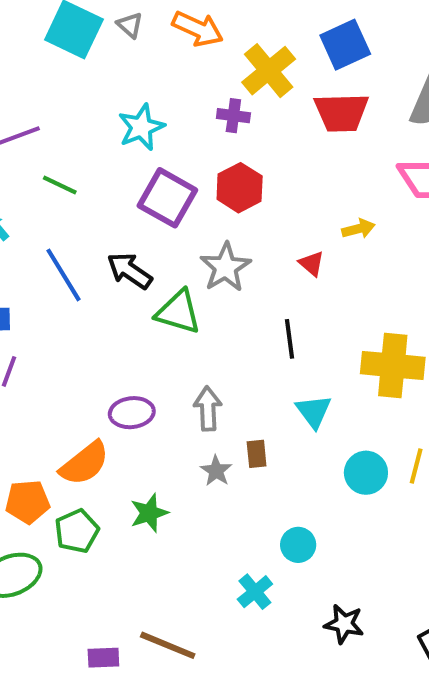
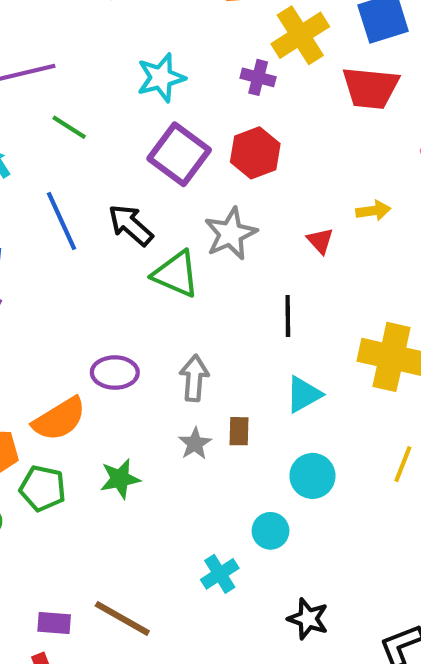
cyan triangle: (314, 411) -> (304, 394), turned 30
cyan circle: (366, 473) -> (312, 476), moved
green pentagon: (77, 531) -> (43, 488), turned 30

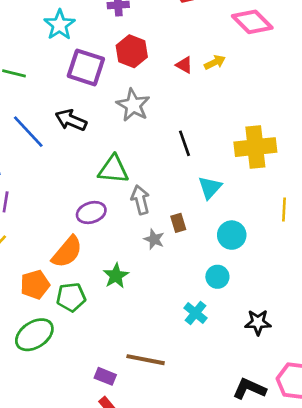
red triangle: (320, 241) -> (184, 65), moved
green triangle: (176, 274) -> (113, 169), moved
purple rectangle: (54, 623) -> (105, 376), turned 36

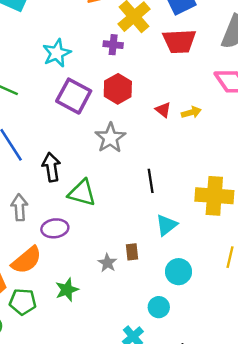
black arrow: (71, 120) -> (51, 167), moved, turned 48
gray arrow: (140, 200) -> (19, 207), moved

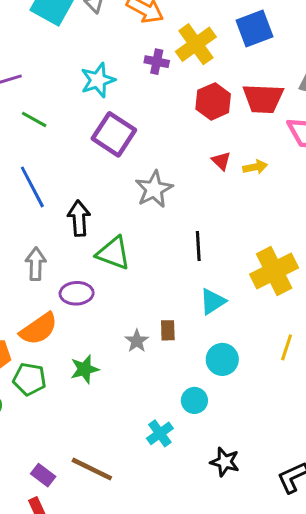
red trapezoid: (179, 41) -> (263, 99), moved
purple cross: (113, 45) -> (157, 62), moved
red hexagon: (118, 89) -> (213, 101), moved
yellow cross: (214, 196) -> (274, 271), turned -36

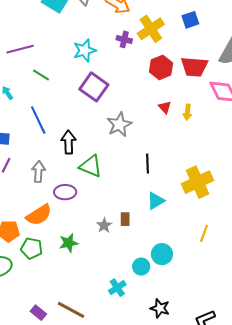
blue square: (254, 29) -> (190, 20), size x0.7
yellow arrow: (255, 167) -> (187, 112), turned 105
cyan circle: (222, 359) -> (162, 254), moved

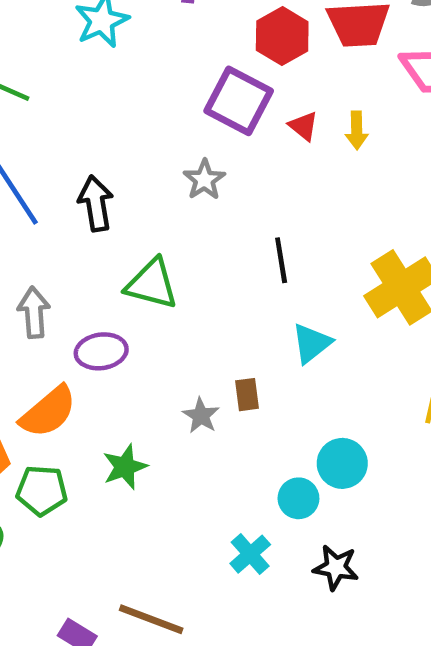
purple square: (94, 87) -> (239, 101), moved
gray star: (119, 125) -> (204, 180), size x0.7
black arrow: (69, 142) -> (96, 203), moved
black star: (160, 308) -> (336, 567), moved

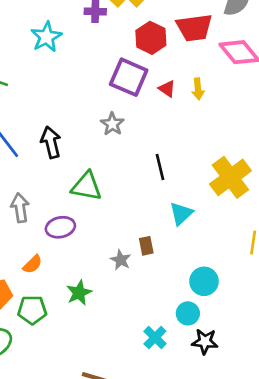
orange semicircle: (48, 412) -> (33, 264), size x0.6
cyan circle: (298, 498) -> (188, 313), moved

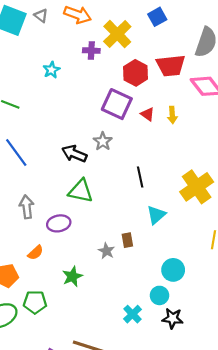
cyan star: (46, 37) -> (51, 70), size x0.7
black arrow: (51, 142) -> (74, 154), moved, turned -55
green pentagon: (32, 310) -> (35, 302), moved

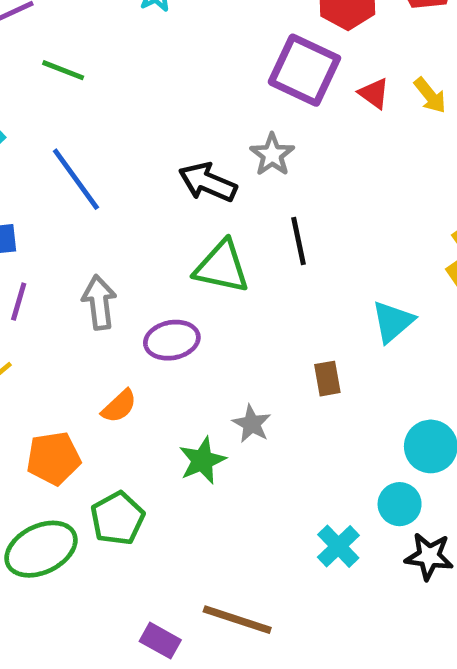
yellow arrow: (172, 115) -> (430, 95), turned -35
black line: (140, 177) -> (298, 241), moved
gray star: (106, 251) -> (252, 424), moved
green pentagon: (35, 302) -> (117, 518), turned -30

